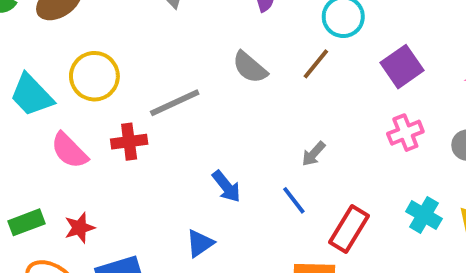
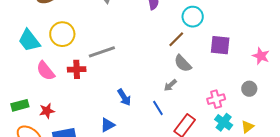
gray semicircle: (250, 67) -> (183, 63), moved
purple square: (402, 67) -> (220, 45), turned 35
pink cross: (405, 133) -> (216, 99), moved

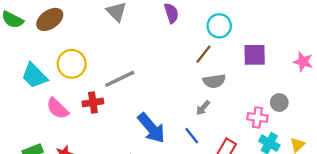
gray semicircle: (183, 63) -> (214, 81), turned -48
gray circle: (249, 89) -> (279, 103), moved
blue arrow: (124, 97) -> (151, 128), size x1.6
pink cross: (216, 99) -> (257, 117), turned 30

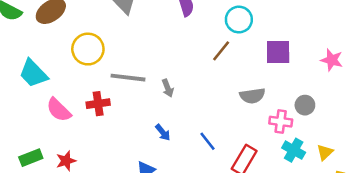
yellow circle: (72, 64) -> (88, 49), moved
gray line: (120, 79) -> (128, 78), turned 32
gray semicircle: (214, 81) -> (252, 96), moved
gray arrow: (203, 108) -> (168, 88), moved, turned -63
blue arrow: (151, 128) -> (163, 132), size x0.5

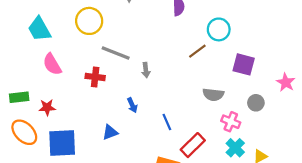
red cross: (98, 104) -> (95, 77), moved
gray circle: (305, 105) -> (256, 103), moved

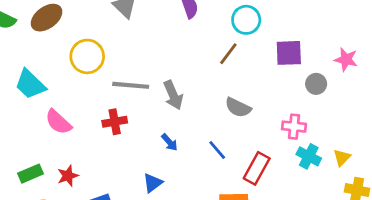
gray arrow: (146, 70) -> (173, 95), size x1.5
gray semicircle: (213, 95) -> (238, 107), moved, turned 36
gray circle: (256, 103) -> (316, 84), moved

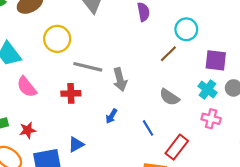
blue arrow: (170, 142) -> (111, 116), turned 64
cyan cross: (309, 156) -> (207, 89), moved
blue triangle: (153, 183) -> (76, 144), moved

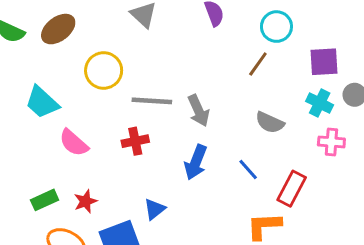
blue arrow: (111, 116) -> (196, 162), size x1.6

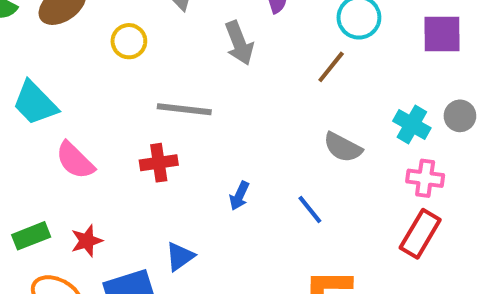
purple square: (324, 62) -> (442, 34), moved
yellow circle: (104, 70) -> (129, 41), moved, size x0.7
gray arrow: (199, 111) -> (239, 43), moved
blue arrow: (196, 162) -> (239, 196), size x0.6
red rectangle: (292, 189) -> (420, 234), moved

